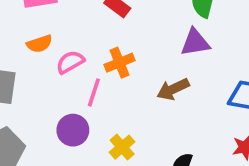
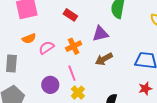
purple triangle: (195, 42) -> (100, 34), moved
pink line: (94, 92) -> (72, 73), moved, turned -35

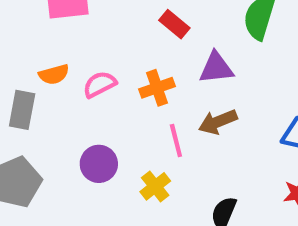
red rectangle: (70, 15) -> (174, 24), moved
orange semicircle: (29, 39) -> (54, 74), moved
pink line: (72, 73) -> (176, 140), moved

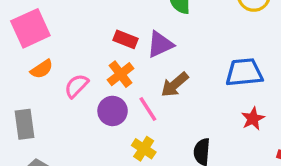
red rectangle: (174, 24) -> (125, 39), moved
orange semicircle: (54, 74) -> (42, 69), moved
purple circle: (99, 164) -> (113, 111), moved

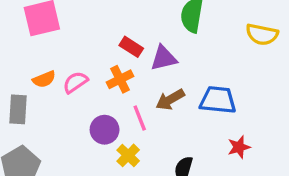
orange semicircle: (42, 69) -> (44, 79), moved
blue trapezoid: (244, 72) -> (218, 100), moved
purple circle: (113, 111) -> (105, 130), moved

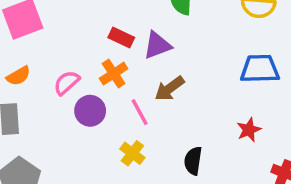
orange semicircle: (44, 79) -> (18, 76), moved
blue trapezoid: (218, 100) -> (260, 69), moved
purple circle: (105, 130) -> (90, 111), moved

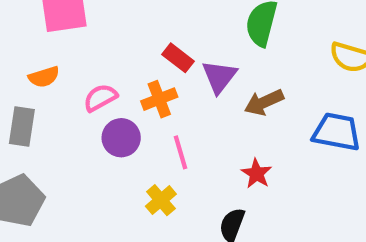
purple triangle: (157, 45) -> (219, 77), turned -44
brown arrow: (170, 88) -> (264, 102), moved
red star: (249, 130) -> (257, 174), moved, turned -30

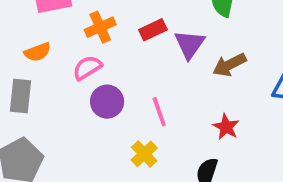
red rectangle: (178, 58) -> (153, 30), turned -60
orange cross: (159, 99) -> (100, 27), moved

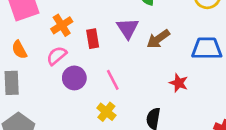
red rectangle: (153, 30) -> (93, 39), moved, turned -66
orange semicircle: (37, 52) -> (19, 50), turned 90
red star: (226, 127) -> (179, 83), moved

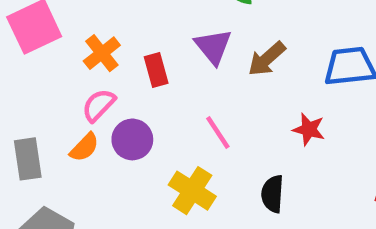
orange semicircle: (19, 50) -> (84, 147), moved, turned -102
pink line: (113, 80) -> (218, 132), moved
yellow cross: (106, 112) -> (192, 191), size x1.4

